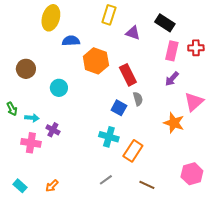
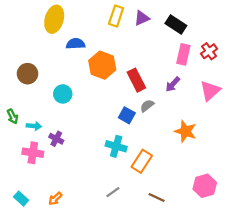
purple triangle: (133, 33) -> (142, 18), moved, turned -42
red cross: (196, 48) -> (209, 51), turned -35
purple arrow: (172, 79) -> (173, 84), moved
gray semicircle: (138, 99) -> (147, 106), turned -112
pink triangle: (194, 102) -> (210, 91), moved

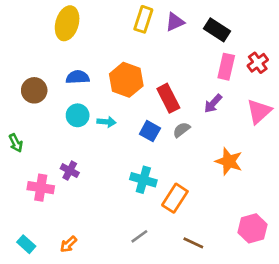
blue semicircle: (76, 44) -> (78, 77), moved
blue square: (127, 115) -> (150, 131), moved
cyan arrow: (34, 126) -> (107, 122), moved

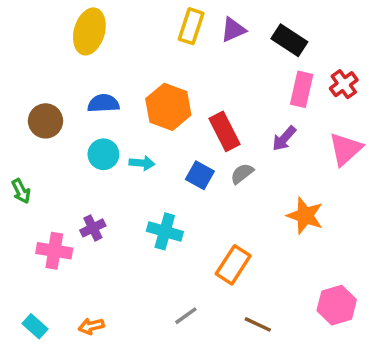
purple cross: (70, 171) -> (93, 228), turned 36
cyan cross: (143, 180) -> (165, 231), moved
orange arrow: (68, 244) -> (91, 326), turned 30

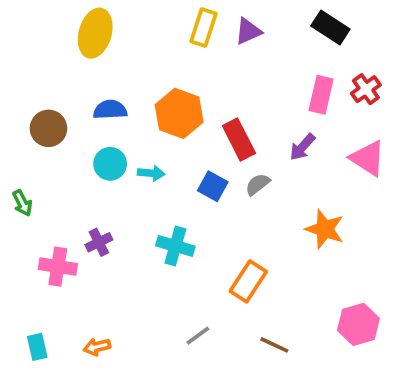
black rectangle: (289, 40) -> (330, 28), moved
pink triangle: (346, 149) -> (368, 158), turned -45
cyan rectangle: (35, 326) -> (37, 347), turned 35

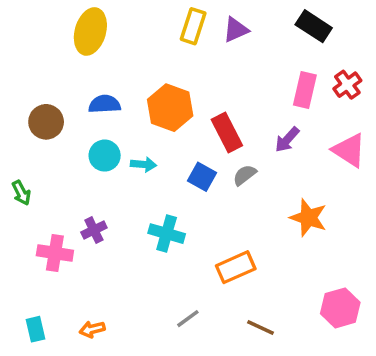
orange rectangle: (248, 281) -> (236, 267), turned 33

